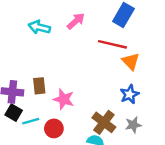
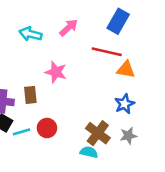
orange triangle: (131, 61) -> (126, 70), turned -36
pink star: (64, 99) -> (56, 72), moved
red circle: (54, 128) -> (47, 128), moved

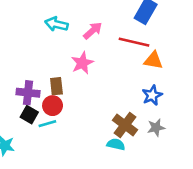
pink arrow: (69, 28) -> (93, 31), moved
pink star: (56, 72) -> (82, 63), turned 30
red circle: (47, 128) -> (53, 106), moved

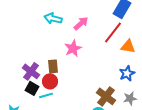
red line: (134, 42) -> (113, 32), turned -65
purple cross: (28, 93) -> (31, 71), turned 30

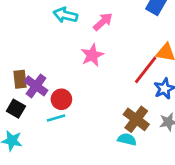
red line: (113, 32) -> (146, 70), moved
brown rectangle: (53, 66) -> (20, 79), moved
black square: (32, 88) -> (16, 109), moved

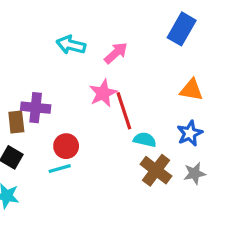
red line: (146, 70) -> (124, 111), moved, turned -56
purple cross: (36, 86) -> (36, 108), moved, turned -30
cyan semicircle: (127, 139) -> (145, 140), moved

